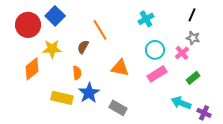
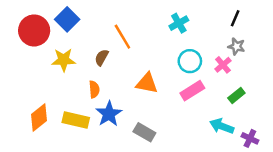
orange diamond: (32, 69) -> (39, 118), moved

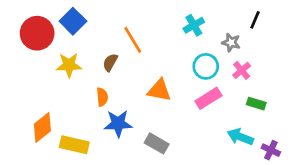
gray star: (236, 46) -> (231, 42), moved
green rectangle: (236, 95) -> (256, 104), turned 56
blue star: (109, 114) -> (118, 124), turned 30
yellow rectangle: (76, 120) -> (74, 145), moved

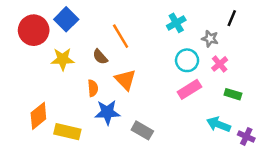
brown semicircle: (110, 62) -> (100, 57), turned -70
orange triangle: (159, 90) -> (125, 80), moved, turned 35

